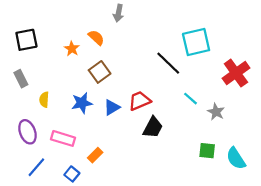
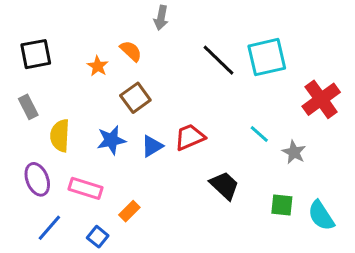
black line: (168, 63) -> (218, 60), moved
yellow semicircle: (44, 100) -> (60, 136), size x1.5
black trapezoid: (153, 127) -> (224, 185), moved, turned -75

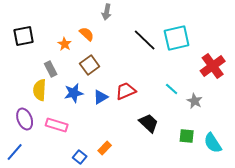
gray rectangle: (28, 107) -> (51, 69), moved
orange rectangle: (129, 211) -> (105, 148), moved
blue line: (49, 228) -> (15, 152), moved
blue square: (98, 237) -> (80, 157), moved

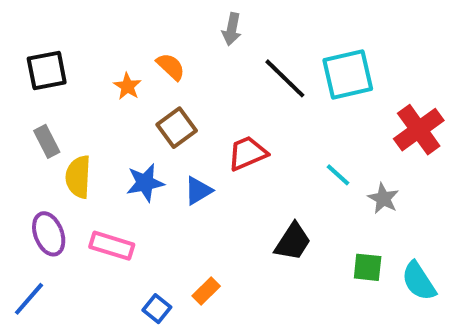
gray arrow: (107, 12) -> (232, 29), moved
gray rectangle: (51, 69) -> (47, 141), moved
red trapezoid: (126, 91) -> (247, 153), moved
black trapezoid: (149, 123) -> (293, 242), turned 80

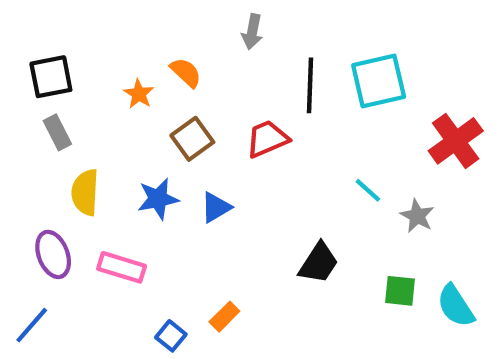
black line: (285, 78) -> (310, 85), turned 48
gray rectangle: (47, 141) -> (57, 132), moved
red trapezoid: (247, 153) -> (267, 139), moved

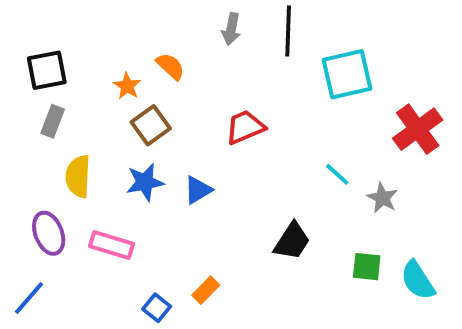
black line: (310, 85) -> (288, 31), moved
gray rectangle: (57, 132) -> (53, 121), turned 48
brown square: (192, 139) -> (151, 125), moved

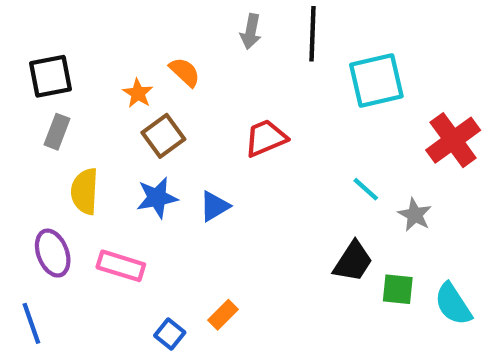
black trapezoid: (292, 241) -> (353, 262), moved
blue line: (29, 298) -> (31, 323), turned -60

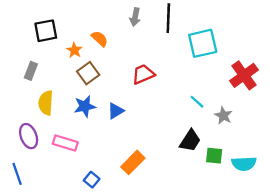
black square: (51, 76) -> (46, 31), moved
cyan semicircle: (453, 304) -> (244, 164), turned -60
orange rectangle: (223, 315) -> (133, 162), moved, size x1.5

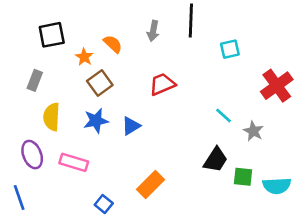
gray arrow: (135, 17) -> (153, 31), moved
cyan square: (203, 43) -> (230, 49), size x0.6

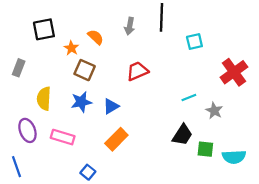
gray rectangle: (35, 80) -> (19, 68), moved
brown square: (100, 83) -> (85, 70), turned -30
cyan line: (223, 116) -> (189, 97), turned -64
orange rectangle: (151, 184) -> (116, 139), moved

